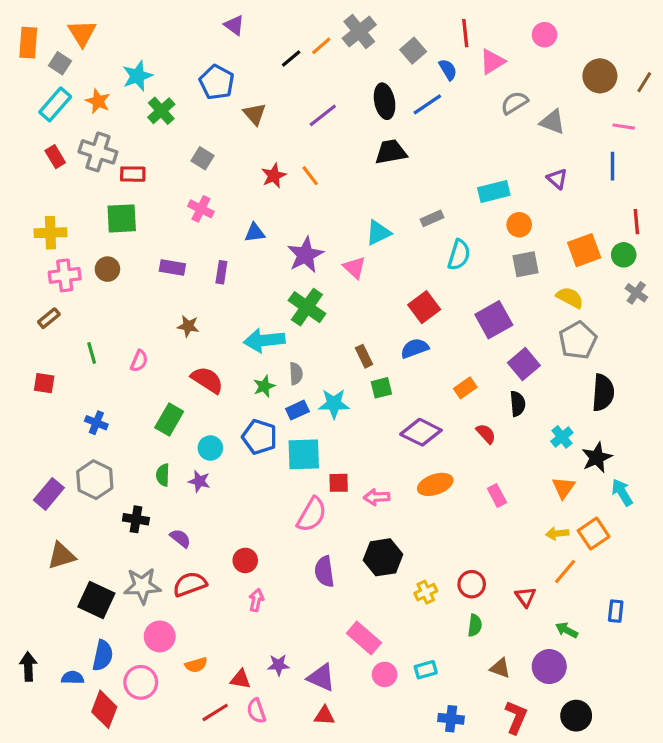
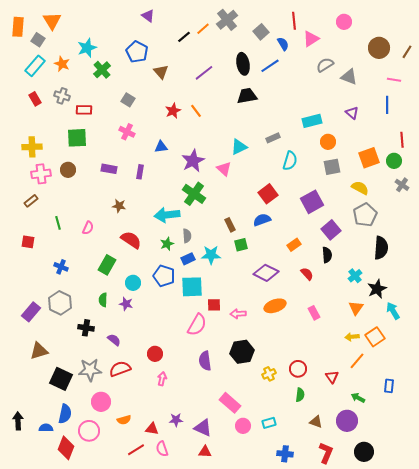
gray cross: (98, 152) -> (62, 96), size x0.7

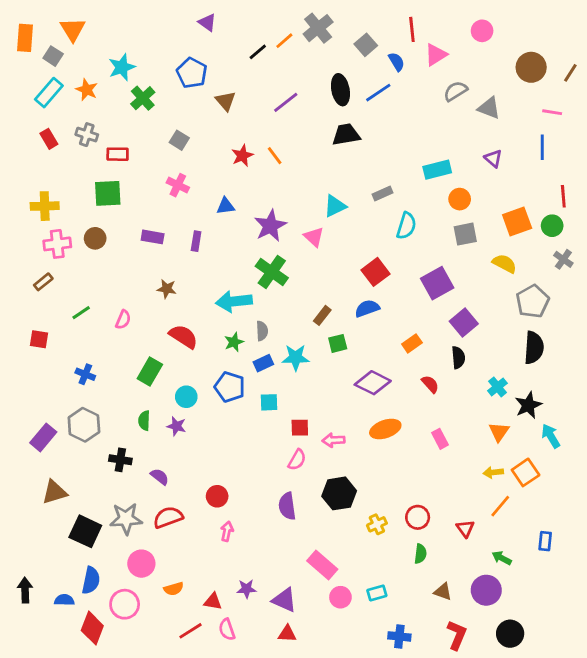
gray pentagon: (365, 215) -> (533, 301), moved
green line: (58, 223) -> (81, 313), turned 72
brown rectangle: (230, 225) -> (322, 315), turned 64
cyan square: (192, 287) -> (269, 402), size x0.6
pink semicircle: (197, 325) -> (297, 460), moved, size x0.7

